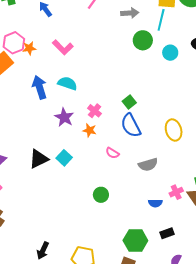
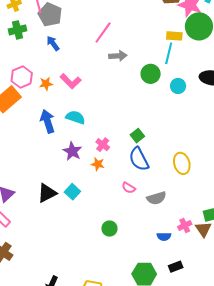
gray arrow: (130, 13) -> (118, 56), moved
orange star: (29, 48) -> (46, 84), moved
pink semicircle: (112, 153) -> (129, 188), moved

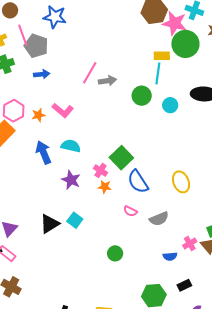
pink line: (103, 32) -> (90, 73), moved
blue arrow: (53, 43) -> (42, 74), turned 126
green square: (137, 136) -> (121, 158), moved, size x1.6
orange star: (98, 164) -> (105, 187), moved

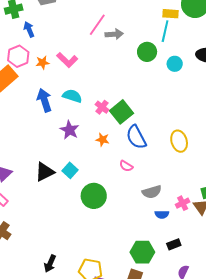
blue arrow: (42, 74) -> (29, 29), moved, turned -112
pink cross: (101, 171) -> (102, 107), moved
gray semicircle: (159, 219) -> (152, 192), moved
green circle: (115, 253) -> (94, 196), moved, size x1.6

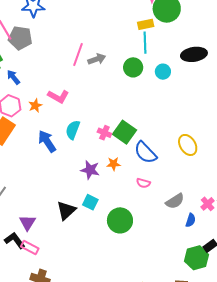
cyan semicircle: (72, 96) -> (73, 130), turned -72
purple star: (70, 130) -> (90, 170), moved
blue semicircle: (162, 214) -> (191, 220), turned -56
green hexagon: (142, 252) -> (197, 258), moved

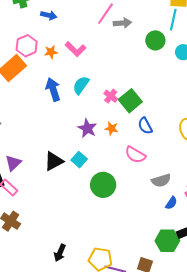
blue arrow: (13, 77) -> (49, 15), moved, turned 126
blue semicircle: (145, 153) -> (145, 126), size x0.7
pink semicircle: (143, 183) -> (135, 155), size x1.5

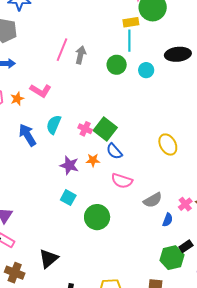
gray arrow: (122, 23) -> (81, 55), turned -60
blue semicircle: (145, 126) -> (114, 151), moved
black triangle: (54, 161) -> (49, 259), moved

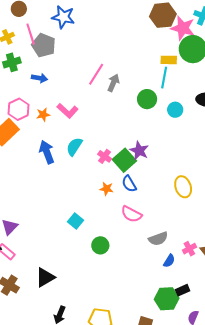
purple star: (69, 165) -> (139, 151), moved
green circle: (97, 217) -> (100, 245), size x0.7

